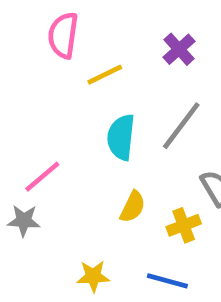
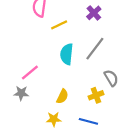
yellow semicircle: (133, 207) -> (62, 96), moved

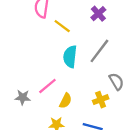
yellow line: (59, 25) -> (62, 26), turned 63
pink line: (30, 73) -> (47, 86), moved

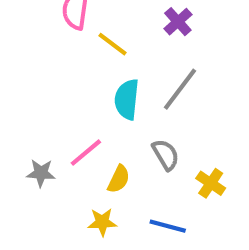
gray semicircle: (116, 81) -> (166, 155), moved
yellow cross: (101, 100) -> (211, 183), moved, turned -35

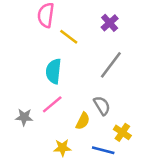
cyan semicircle: (127, 99) -> (53, 71), moved
yellow semicircle: (119, 179) -> (83, 121), moved
yellow cross: (211, 183) -> (122, 132), moved

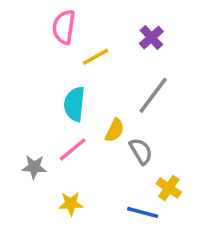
yellow line: (69, 37) -> (95, 57), turned -66
yellow semicircle: (83, 121) -> (115, 130), moved
yellow star: (62, 148) -> (71, 204), moved

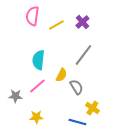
yellow line: (95, 57) -> (56, 25), moved

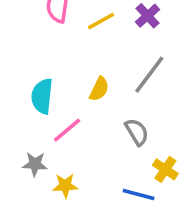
cyan semicircle: (38, 60) -> (42, 96), moved
yellow semicircle: (61, 75) -> (99, 89), moved
gray star: (15, 96) -> (35, 164), moved

